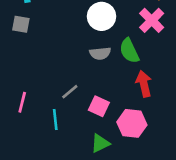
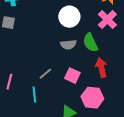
pink square: (99, 106) -> (72, 76), moved

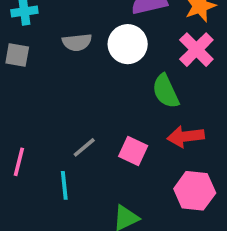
gray semicircle: (68, 45) -> (77, 42), moved
red arrow: (101, 68) -> (186, 136), turned -84
pink hexagon: (92, 98) -> (195, 191), moved

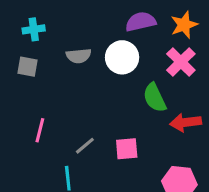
red arrow: (186, 136) -> (186, 122), moved
pink square: (133, 151) -> (127, 149), turned -30
pink line: (19, 162) -> (40, 130), moved

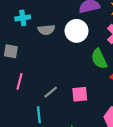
cyan cross: (34, 29) -> (23, 18), moved
gray square: (28, 67) -> (11, 51), moved

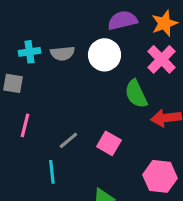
cyan cross: (23, 18) -> (29, 52), moved
pink square: (80, 94) -> (109, 143), turned 35

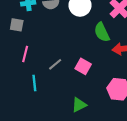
cyan line: (52, 172) -> (34, 83), moved

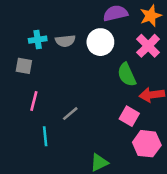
pink square: (83, 66) -> (129, 116), moved

